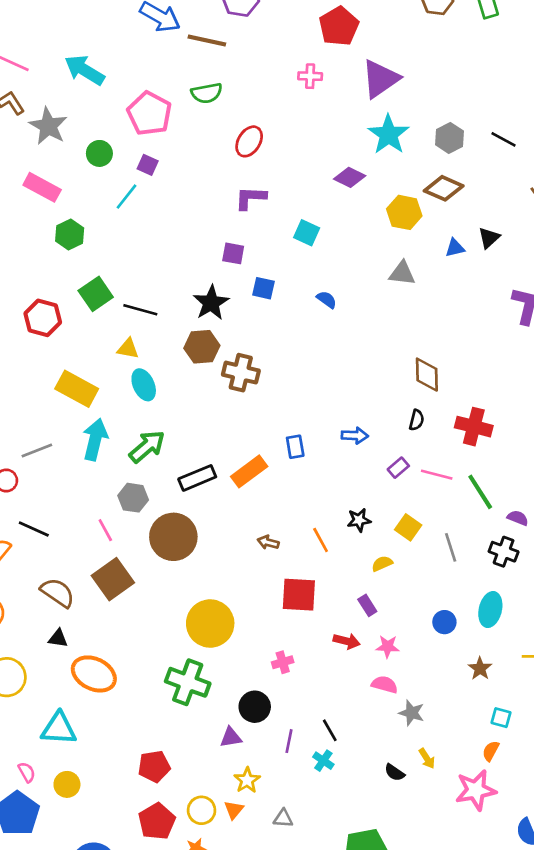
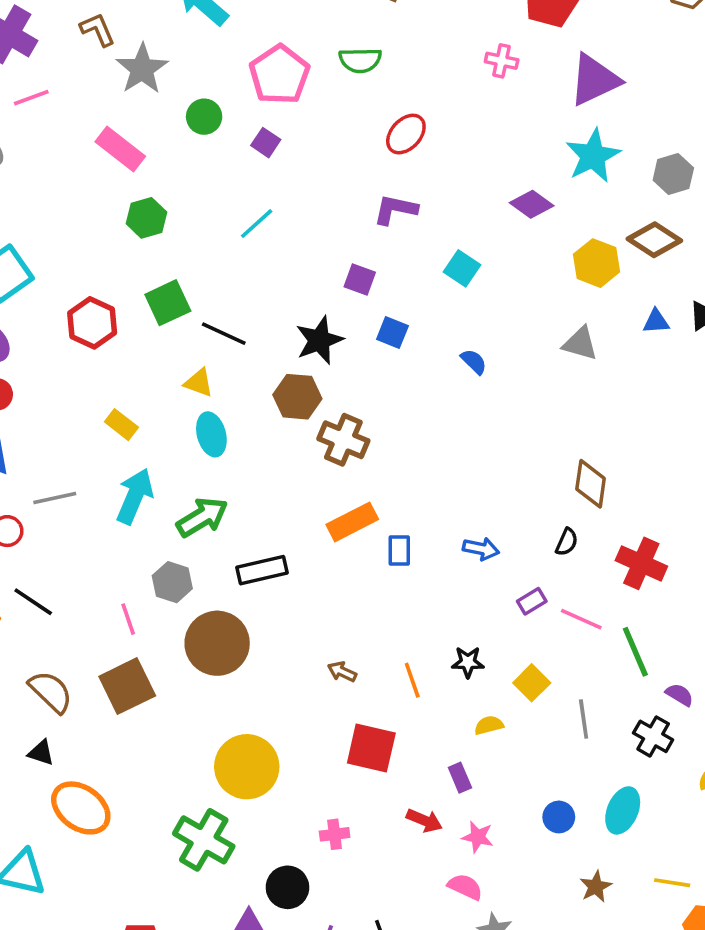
cyan line: (127, 197) -> (257, 224), moved
yellow rectangle: (77, 389) -> (121, 425), size x0.6
orange rectangle: (249, 471) -> (352, 522), moved

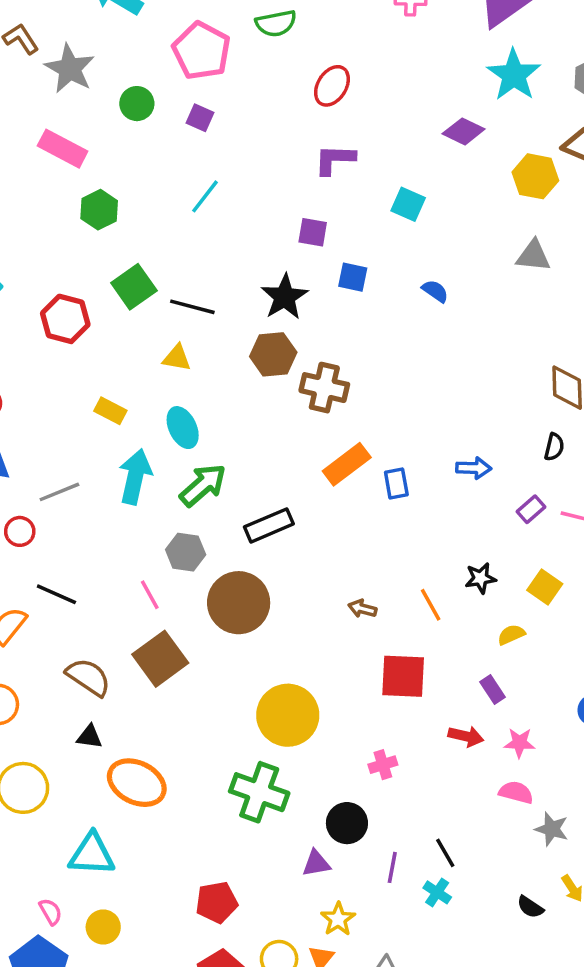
cyan ellipse: (211, 434) -> (183, 428), moved

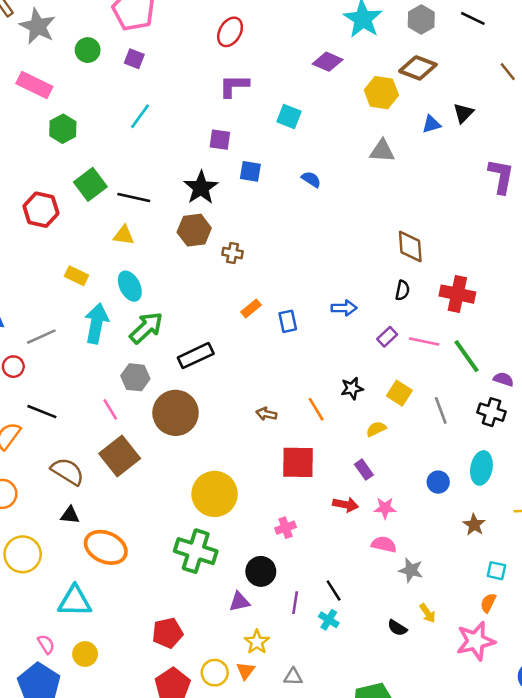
brown cross: (324, 388) -> (233, 253), size x0.6
orange rectangle: (347, 464) -> (251, 309), size x0.6

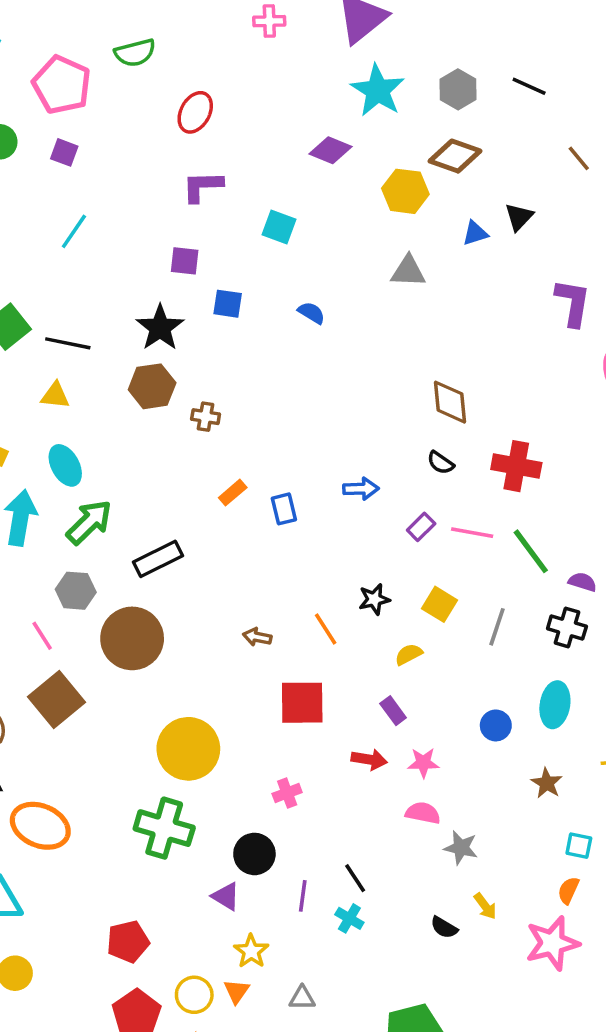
black semicircle: (402, 290) -> (441, 463), turned 114
gray line: (441, 410) -> (497, 627), turned 40
purple triangle: (239, 602) -> (226, 896), turned 45

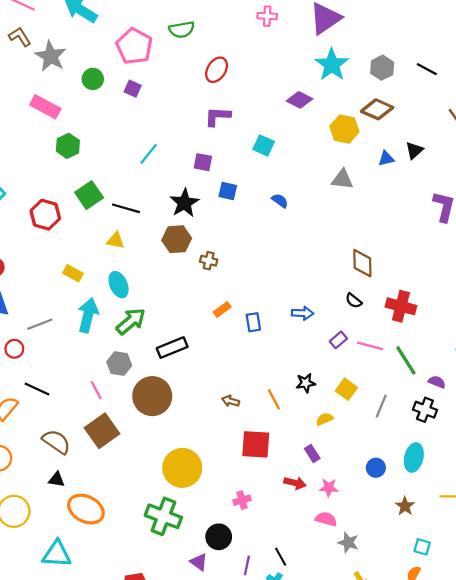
cyan line: (74, 231) -> (149, 154), moved

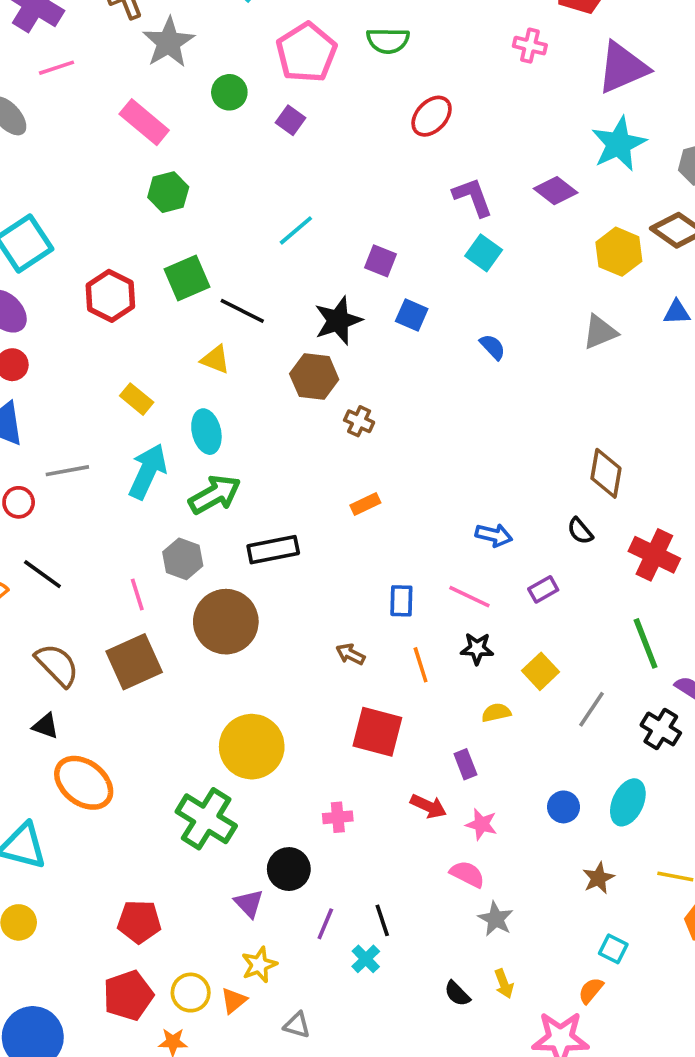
purple L-shape: (218, 116) -> (473, 197), moved, turned 56
gray triangle: (342, 179) -> (600, 332), turned -40
blue rectangle: (253, 322) -> (401, 601), moved
pink line: (370, 346) -> (469, 597), moved

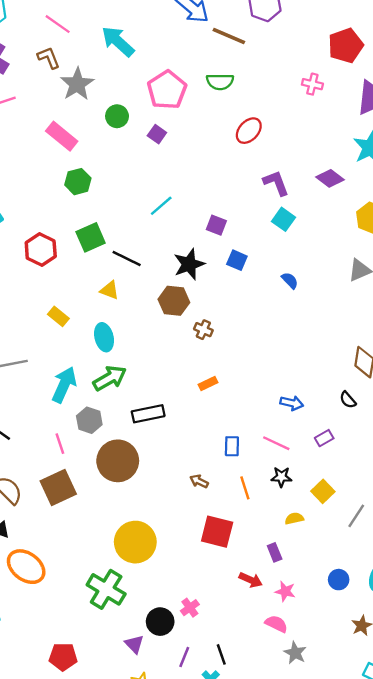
cyan arrow: (148, 471) -> (64, 385), moved
pink cross: (338, 817) -> (190, 608), moved, turned -30

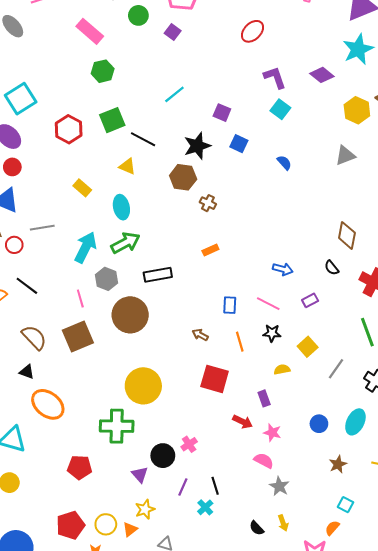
green cross: (106, 589) -> (117, 426), turned -32
red pentagon: (63, 657) -> (80, 467), moved

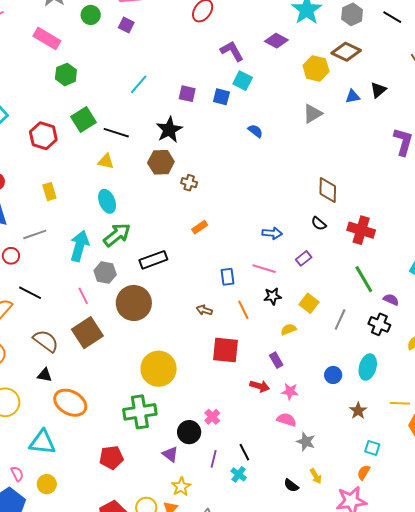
blue square: (239, 144) -> (221, 97), moved
yellow rectangle: (82, 188) -> (49, 192), moved, turned 42

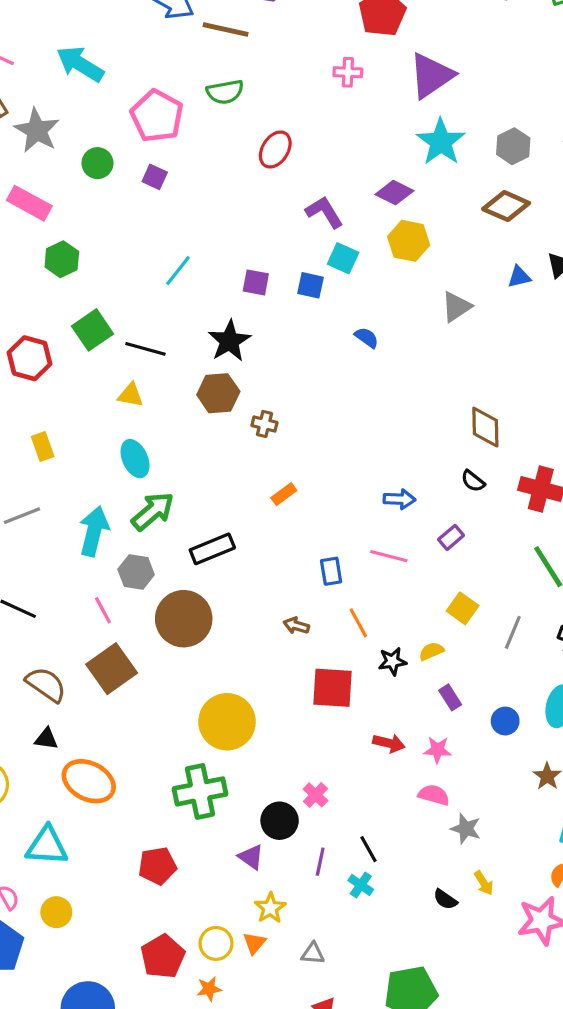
yellow hexagon: (316, 68) -> (409, 241), moved
black star: (273, 296) -> (392, 661), moved
purple rectangle: (276, 360) -> (450, 697), moved

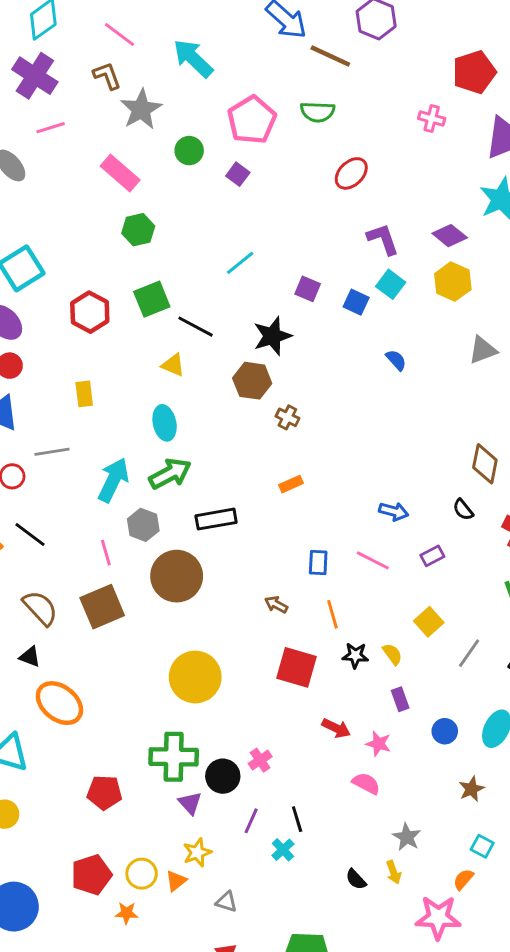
yellow semicircle: (431, 651) -> (392, 654), turned 65
green cross: (200, 791) -> (174, 757), moved
gray star: (466, 829) -> (407, 837), moved

